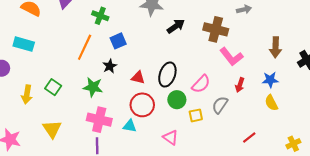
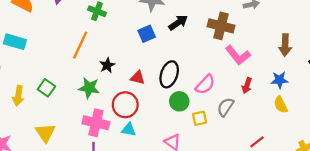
blue square: (118, 41) -> (147, 34), moved
red circle: (142, 105) -> (125, 105), moved

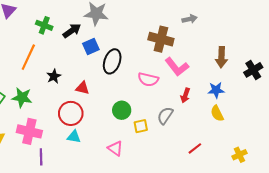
black arrow: (178, 23) -> (72, 31), moved
black ellipse: (169, 74) -> (112, 61), moved
pink semicircle: (205, 84) -> (148, 79), moved, turned 60
green star: (89, 88) -> (22, 97), moved
pink cross: (96, 123) -> (29, 131), moved

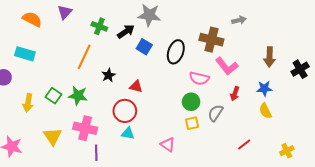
blue square: (91, 47) -> (144, 47), turned -35
black ellipse: (112, 61) -> (176, 52), moved
green circle: (122, 110) -> (191, 102), moved

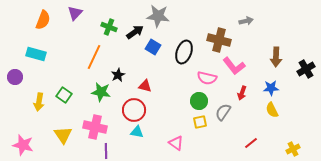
orange semicircle: (32, 19) -> (43, 20), turned 84
green star: (78, 96) -> (101, 92), moved

